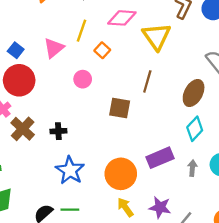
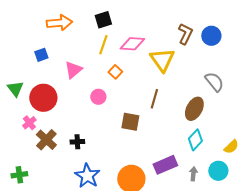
yellow line: (81, 31) -> (103, 45), moved
blue square: (16, 50) -> (41, 55), moved, turned 32

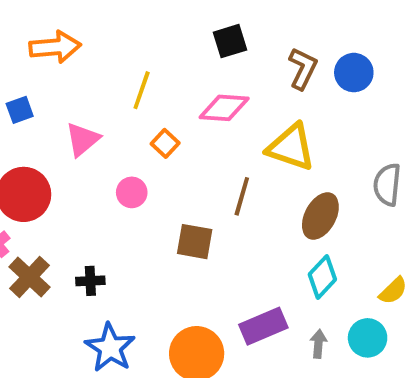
black square: (103, 20) -> (230, 41), moved
pink diamond: (132, 44) -> (224, 108), moved
yellow triangle: (162, 60) -> (291, 147), moved, turned -36
gray semicircle: (214, 82) -> (387, 185), moved, turned -135

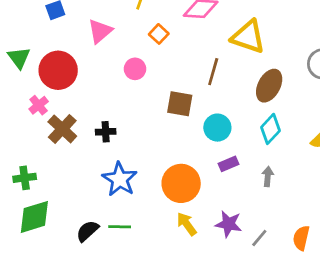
purple rectangle: (263, 326) -> (229, 164), size x0.6
cyan circle: (368, 338) -> (217, 128), moved

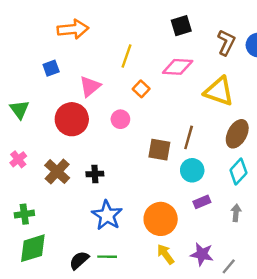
red circle: (58, 70) -> (72, 119), moved
brown line: (213, 72) -> (189, 137), moved
pink cross: (39, 105) -> (18, 159), moved

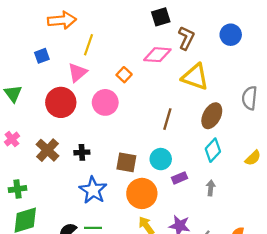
brown L-shape: (226, 43) -> (186, 38), moved
yellow line: (127, 56) -> (89, 45), moved
pink circle: (120, 119) -> (105, 102), size x1.5
brown square: (159, 150) -> (126, 162), moved
cyan circle: (192, 170) -> (161, 159), moved

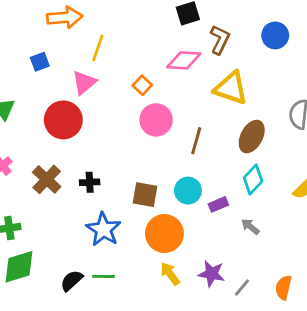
pink circle: (105, 102) -> (156, 120), moved
purple rectangle: (180, 178) -> (218, 204), moved
gray arrow: (211, 188) -> (250, 227), turned -56

